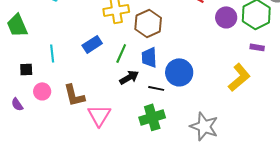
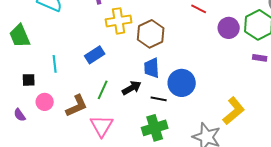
green line: (121, 53) -> (103, 90), moved
yellow L-shape: (239, 77) -> (234, 111), moved
brown L-shape: (74, 95) -> (77, 106), turned -100

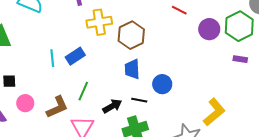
cyan line: (55, 64) -> (52, 58), moved
blue circle: (182, 83) -> (162, 84), size x0.7
black arrow: (132, 88) -> (112, 106), moved

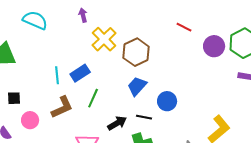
yellow cross: (99, 22) -> (104, 39), turned -35
blue trapezoid: (132, 69) -> (137, 86), turned 45
green line: (83, 91) -> (93, 98), moved
brown L-shape: (57, 107) -> (62, 107), moved

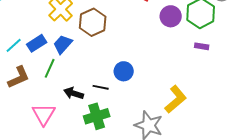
cyan line: (57, 75) -> (14, 45), turned 54
blue trapezoid: (137, 86) -> (63, 44), moved
black arrow: (117, 123) -> (74, 93), turned -132

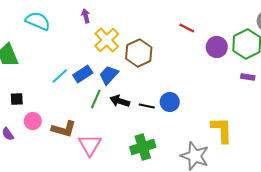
brown L-shape: (19, 77) -> (64, 129), moved, turned 40
black line: (101, 87) -> (147, 106), moved
black arrow: (74, 93) -> (120, 101), moved
yellow L-shape: (176, 99) -> (222, 130), turned -52

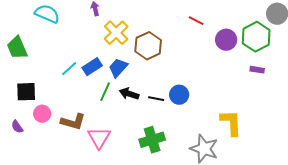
black square: (17, 99) -> (26, 92), size x1.5

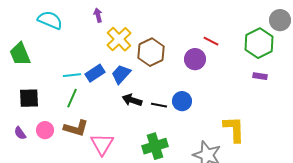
red line: (196, 21) -> (211, 41), moved
purple circle: (226, 40) -> (195, 59), moved
cyan line: (69, 69) -> (72, 75), turned 36
green line: (105, 92) -> (72, 98), moved
pink circle: (42, 114) -> (45, 130), moved

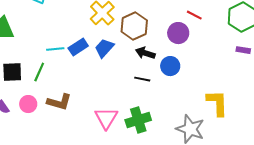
green line: (72, 98) -> (39, 72), moved
black arrow: (132, 100) -> (145, 53), moved
blue circle: (182, 101) -> (170, 66), moved
pink triangle: (102, 144) -> (106, 118), moved

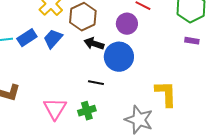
blue circle: (170, 66) -> (119, 57), size x1.5
black line: (142, 79) -> (96, 83), moved
green cross: (138, 120) -> (87, 111), size x0.7

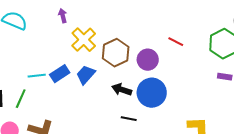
purple circle: (127, 24) -> (148, 60), moved
black arrow: (94, 44) -> (122, 90), moved

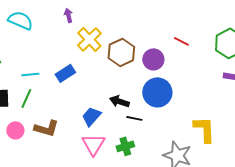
blue trapezoid: (86, 75) -> (91, 116), moved
cyan line: (37, 76) -> (30, 74), moved
black arrow: (122, 90) -> (119, 101), moved

